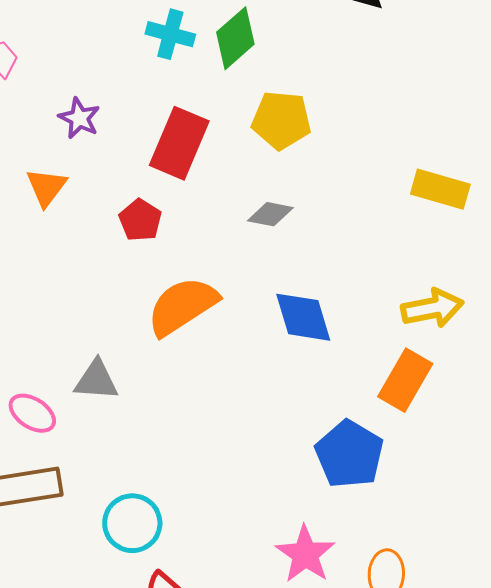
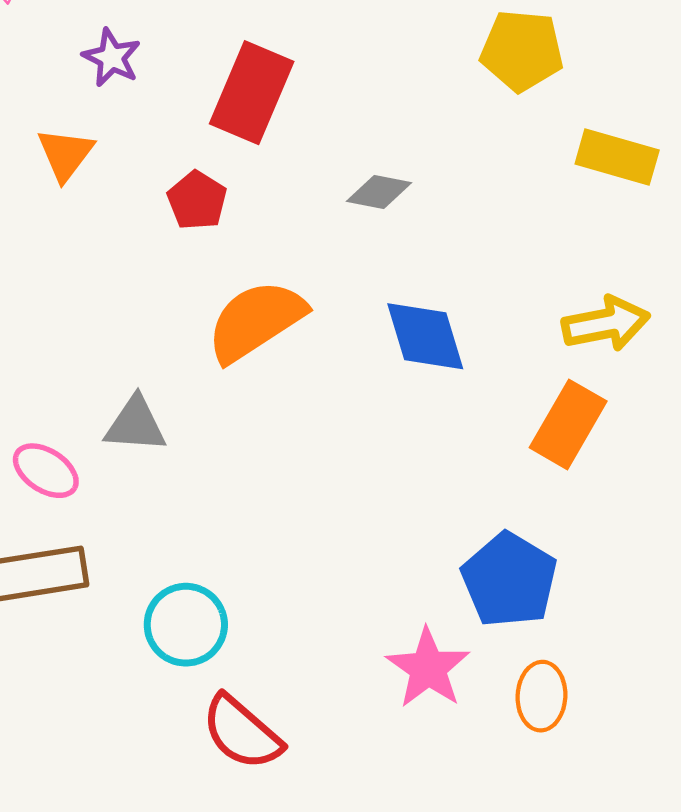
yellow pentagon: (281, 120) -> (522, 51), moved
blue pentagon: (349, 454) -> (509, 580), moved

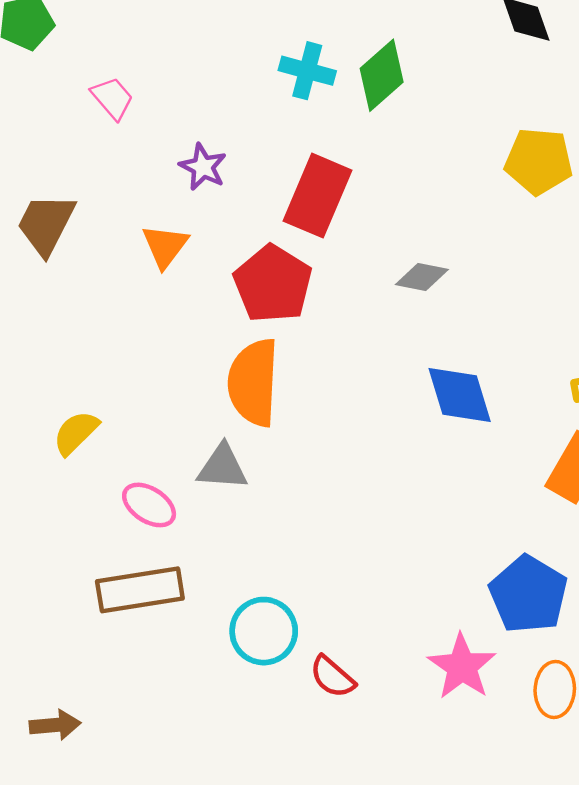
red pentagon: (197, 200) -> (273, 284), size x1.6
orange semicircle: (256, 321) -> (253, 382), moved, turned -54
red semicircle: (242, 732) -> (332, 677), moved, size x0.7

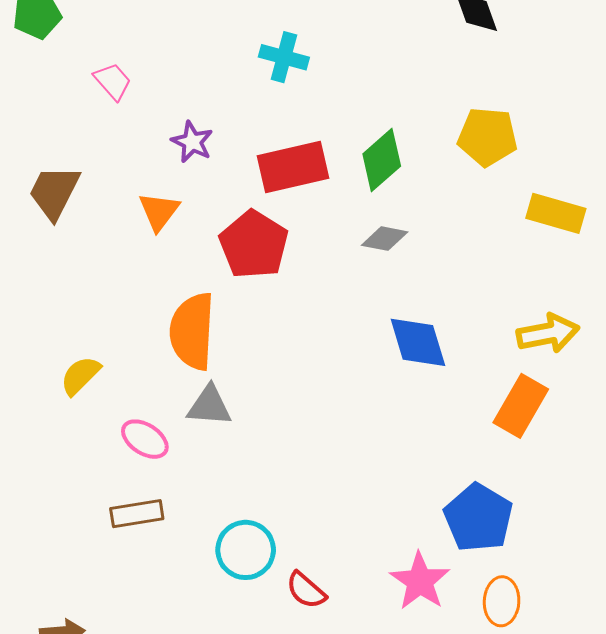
green diamond: (382, 75) -> (382, 160), moved
red rectangle: (318, 196) -> (293, 167), turned 54
orange semicircle: (253, 382) -> (192, 331), moved
brown rectangle: (140, 590) -> (137, 514), size x0.7

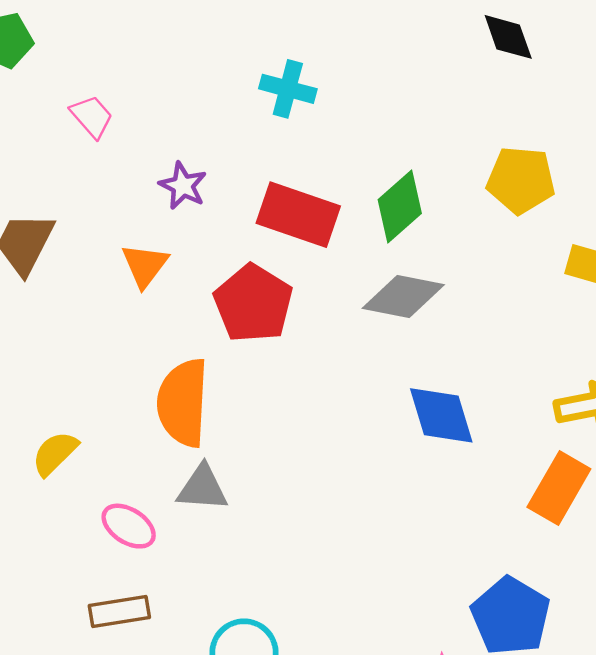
red rectangle: (293, 167) -> (298, 215), turned 32
gray diamond: (385, 239) -> (403, 297), size x1.5

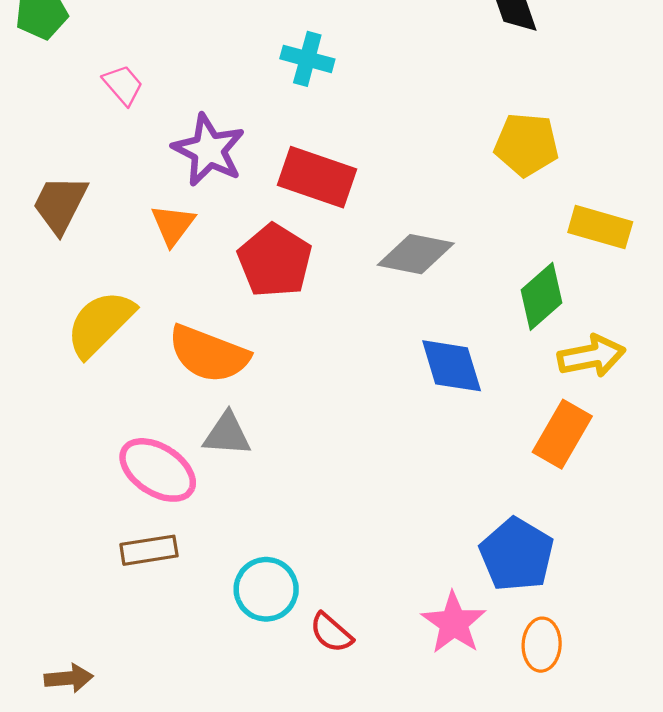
purple star: (183, 186) -> (209, 150), size x1.6
green diamond: (400, 207) -> (542, 296), moved
orange semicircle: (183, 403) -> (209, 354), turned -72
yellow semicircle: (55, 453) -> (100, 324), moved, size x1.6
pink ellipse: (129, 526) -> (158, 470), size x1.5

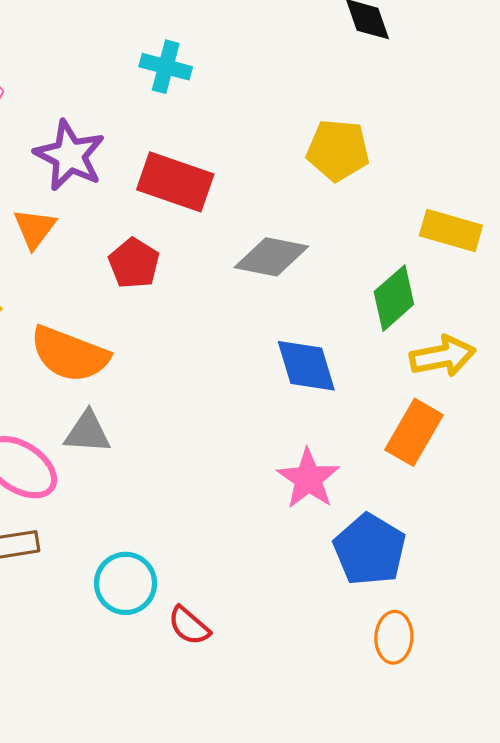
yellow pentagon: (526, 145) -> (338, 150), moved
red pentagon: (275, 261) -> (134, 263), size x0.7
pink star: (454, 623) -> (308, 479), moved

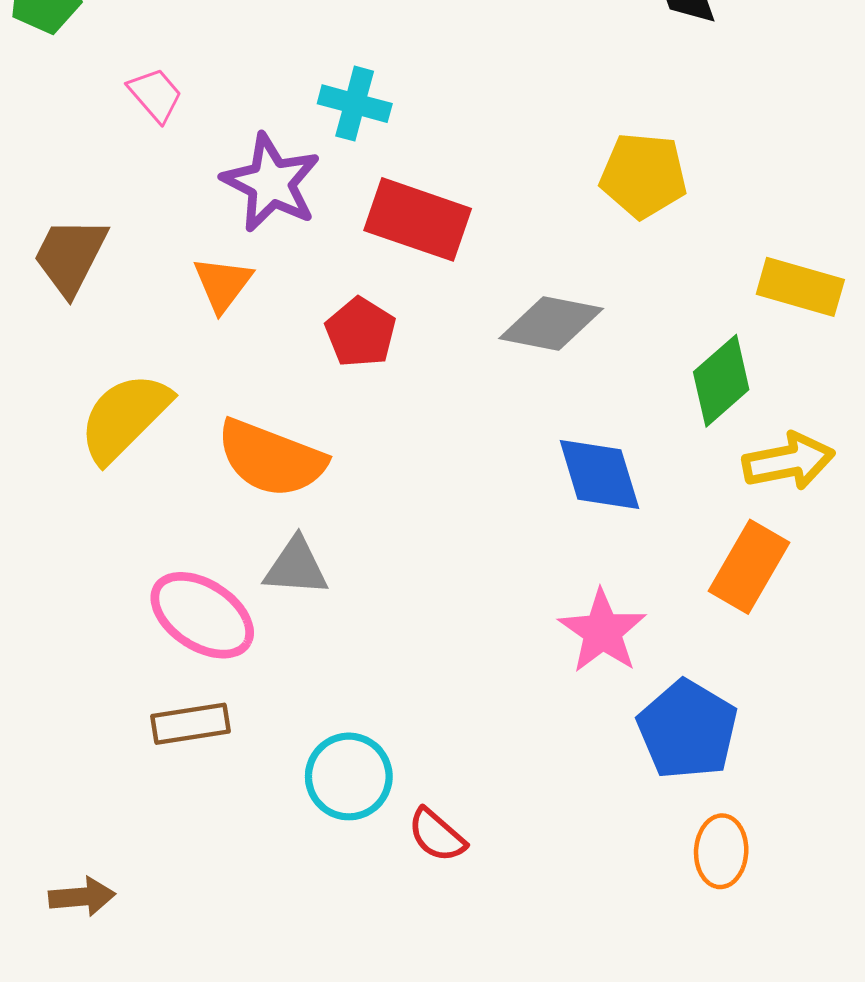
cyan cross: (166, 67) -> (355, 104), moved

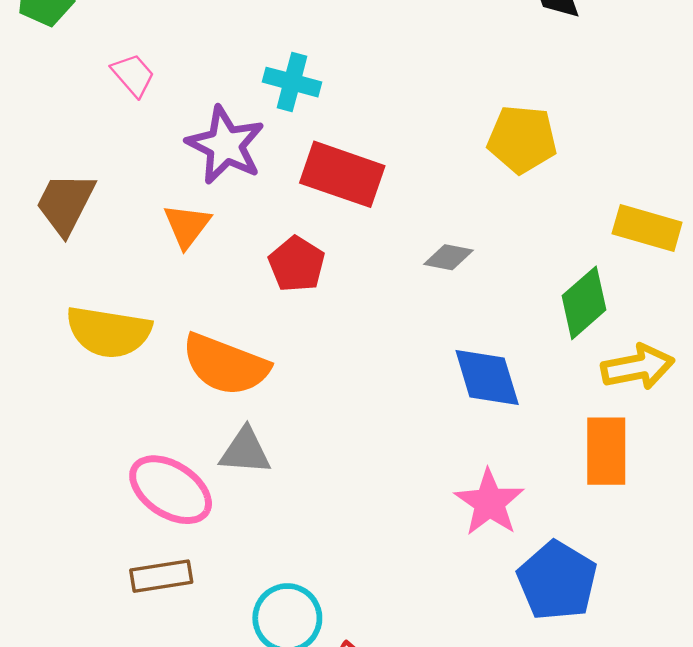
gray diamond: (551, 323) -> (449, 257), size x0.6
yellow semicircle: (124, 417) -> (109, 332), turned -126
orange rectangle: (749, 567) -> (606, 451), turned -30

